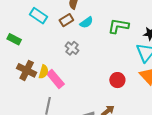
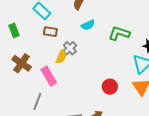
brown rectangle: (66, 20) -> (50, 32), moved, turned 32
green rectangle: (14, 39) -> (14, 30), turned 32
yellow semicircle: (44, 72) -> (61, 57), moved

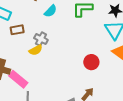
yellow semicircle: (61, 57) -> (36, 50), turned 56
pink rectangle: (49, 76) -> (18, 79), moved

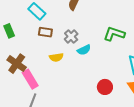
cyan semicircle: (51, 11) -> (84, 50), moved
gray cross: (41, 39) -> (71, 36), moved

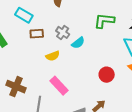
brown cross: (17, 64) -> (16, 87), moved
pink rectangle: (30, 79) -> (59, 86), moved

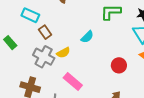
gray cross: (63, 32) -> (44, 57), moved, size x1.5
brown rectangle: (37, 34) -> (45, 32), turned 64

